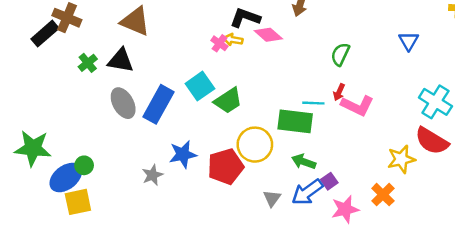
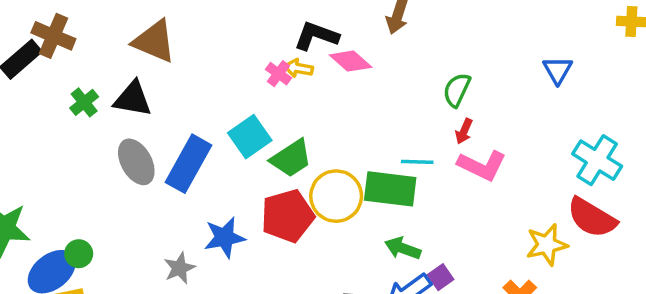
red arrow: (339, 92) -> (464, 131), moved
yellow circle: (255, 145) -> (336, 196), moved
red pentagon: (226, 167) -> (288, 216), moved

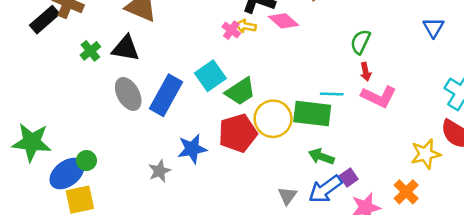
red arrow: (464, 131) -> (366, 72), turned -36

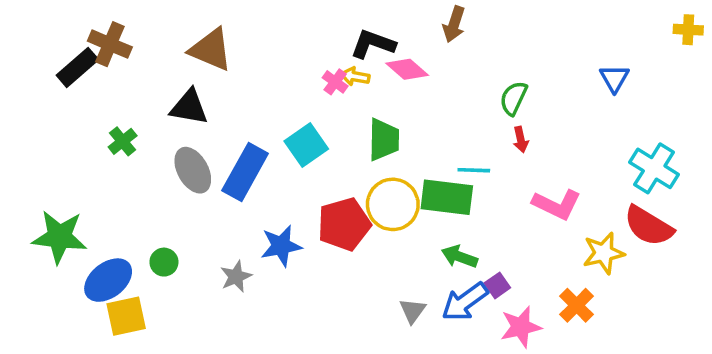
green cross: (90, 51) -> (123, 141), moved
green trapezoid: (240, 91) -> (384, 140), moved, turned -56
pink L-shape: (379, 97) -> (557, 204), moved
green circle: (86, 161) -> (164, 262), moved

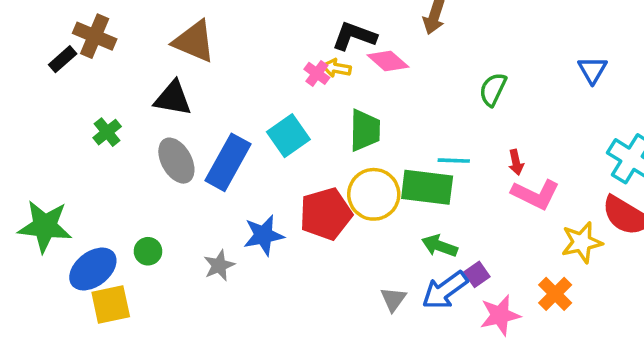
black rectangle: (77, 67) -> (63, 59), size x0.7
red arrow: (521, 140) -> (516, 162), moved

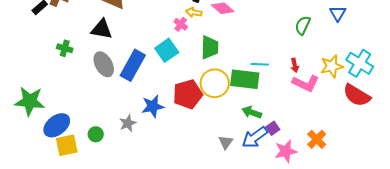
pink cross: (317, 73) -> (181, 24), moved
green semicircle: (493, 89) -> (303, 25), moved
green cross: (107, 132) -> (65, 48), turned -35
yellow star: (582, 242) -> (332, 66), moved
green circle: (148, 251) -> (96, 134), moved

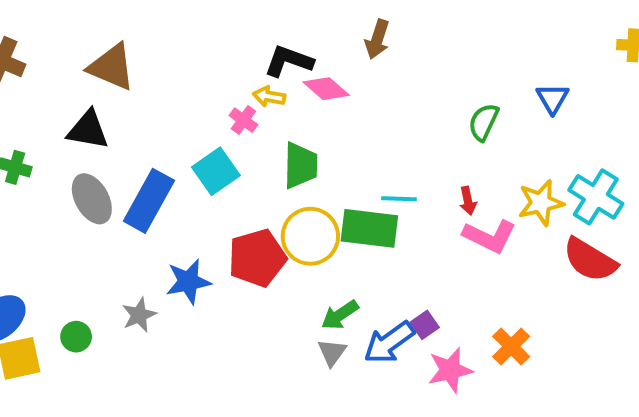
green arrow: (252, 112) -> (340, 315), moved, turned -54

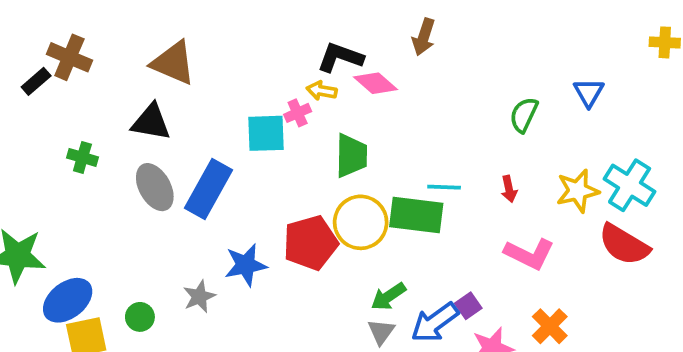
pink cross: (243, 120) -> (298, 113), turned 30
cyan square: (216, 171) -> (266, 133), moved, turned 33
pink L-shape: (490, 236) -> (529, 254), moved

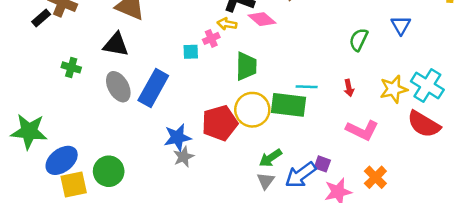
cyan square: (266, 133) -> (191, 52), size x0.6
gray star: (199, 297) -> (183, 157), moved
purple square: (468, 306) -> (322, 164), turned -35
green circle: (140, 317) -> (109, 171), size x1.6

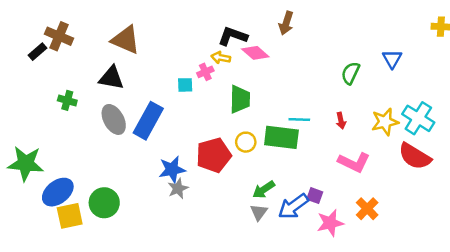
yellow circle: (252, 110) -> (246, 142), size x0.6

